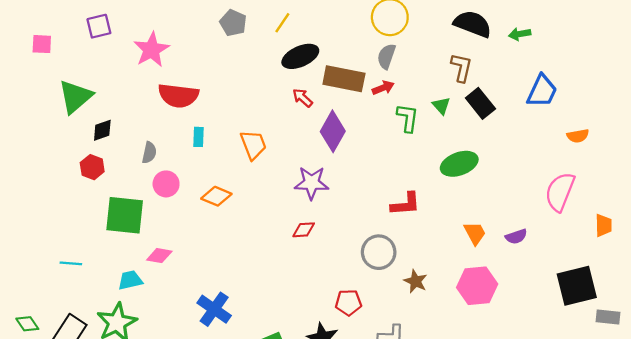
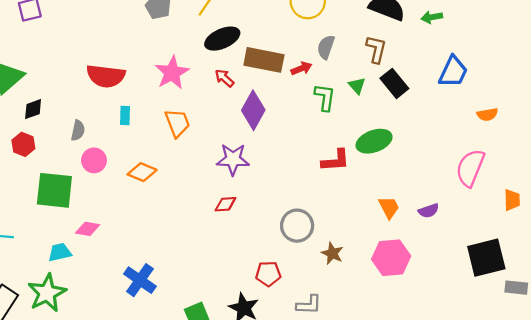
pink star: (152, 50) -> (172, 73), moved
gray semicircle: (386, 56) -> (326, 47), moved
red L-shape: (405, 204) -> (336, 160), moved

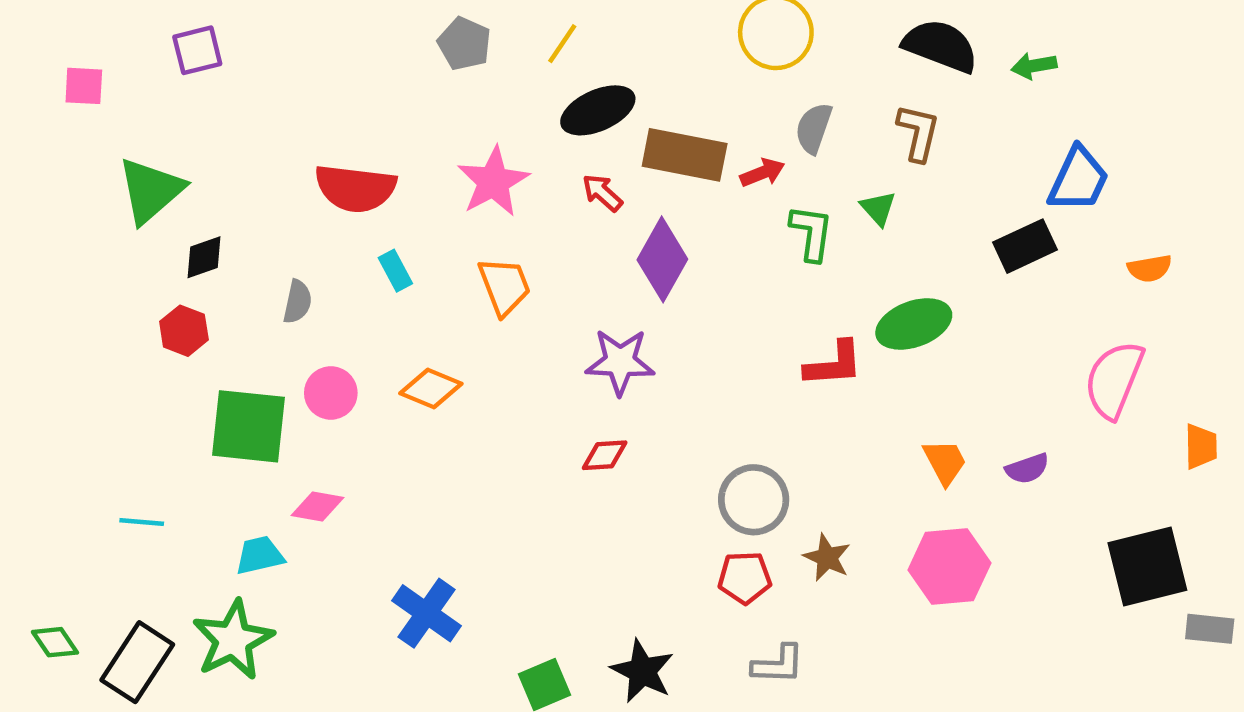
black rectangle: (394, 83) -> (1025, 246), moved, turned -76
cyan rectangle: (125, 116) -> (395, 271), turned -30
pink circle: (94, 160) -> (331, 393), moved
red pentagon: (268, 274) -> (745, 578), moved

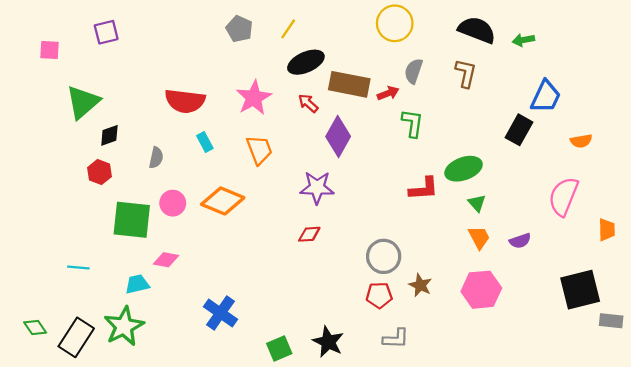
green triangle: (878, 208) -> (477, 203), moved
black rectangle: (1025, 246) -> (519, 130), turned -36
orange diamond: (431, 389) -> (223, 201), size x1.4

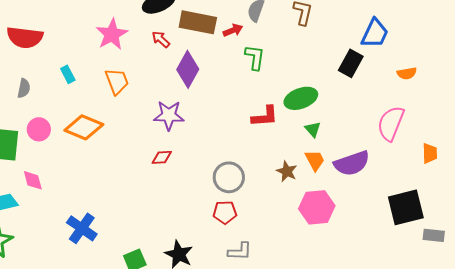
red semicircle: (185, 101) -> (25, 37), moved
purple semicircle: (520, 241) -> (352, 163), size x1.8
pink diamond: (166, 260) -> (33, 180), turned 65
brown star: (420, 285) -> (287, 171), moved

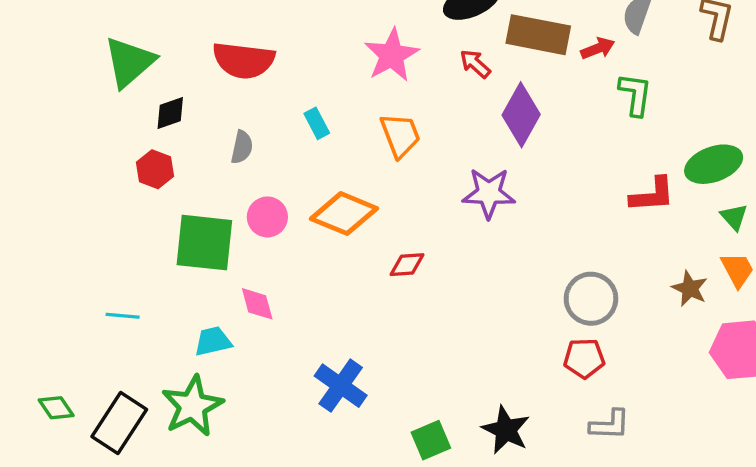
red diamond: (162, 157) -> (407, 265), moved

